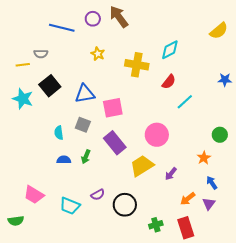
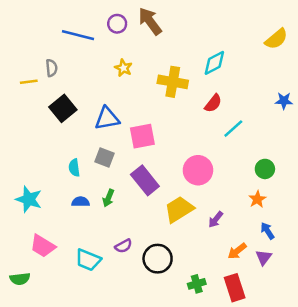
gray semicircle: (41, 54) -> (51, 68), turned -96
cyan star: (23, 99) -> (29, 199), moved
green circle: (220, 135) -> (265, 169), moved

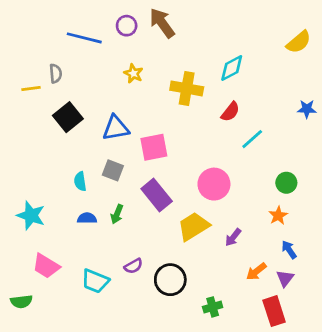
red rectangle: (235, 288) -> (274, 311), moved

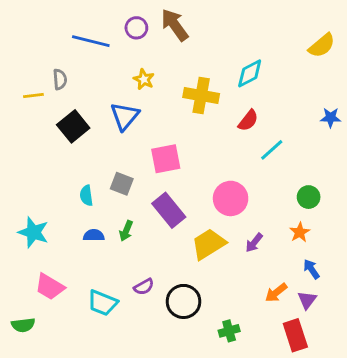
blue triangle: (116, 128) -> (125, 116), moved, turned -40
purple arrow: (233, 237) -> (254, 243), moved

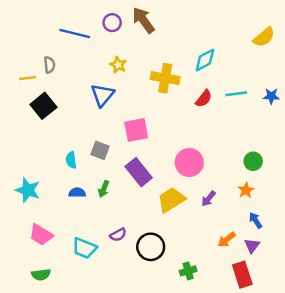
black square: (73, 126) -> (43, 106), moved
cyan line: (272, 150) -> (236, 94), moved, turned 35
green semicircle: (23, 325) -> (41, 275), moved

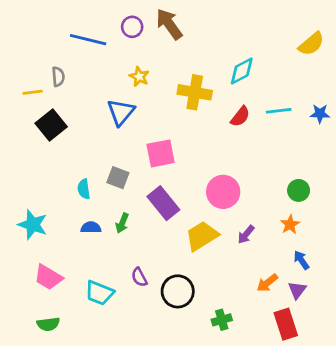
purple semicircle: (118, 235) -> (139, 277), turned 91

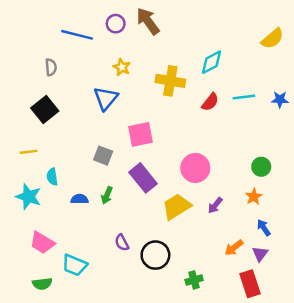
yellow line: (33, 92) -> (29, 152), moved
cyan semicircle: (84, 189) -> (52, 177), moved
cyan trapezoid: (99, 293) -> (75, 265), moved

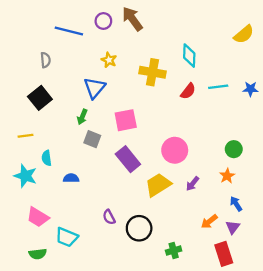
cyan diamond: (211, 62) -> (189, 56), turned -60
green arrow: (107, 195) -> (82, 117), moved

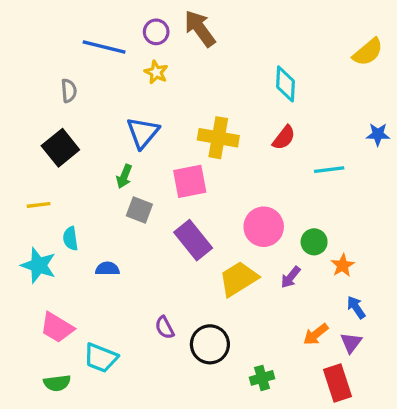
yellow star: (109, 60) -> (156, 72), moved
yellow cross: (152, 72) -> (218, 138), moved
cyan line: (218, 87) -> (329, 170), moved
green circle: (234, 149) -> (314, 242), moved

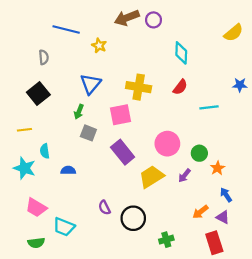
brown arrow: (200, 29) -> (127, 18), turned -75
purple circle: (156, 32) -> (154, 20), moved
purple triangle: (351, 343) -> (223, 217), turned -40

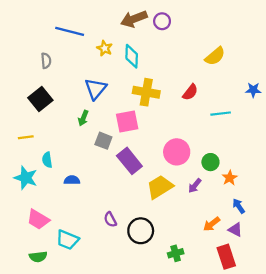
yellow semicircle: (233, 33) -> (215, 56), moved
cyan diamond: (181, 53) -> (132, 56), moved
gray square: (88, 133) -> (103, 141), moved

